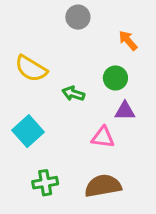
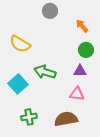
green circle: (115, 78) -> (86, 50), moved
green arrow: (73, 94) -> (45, 72), moved, size x1.5
pink triangle: (103, 137) -> (77, 94), moved

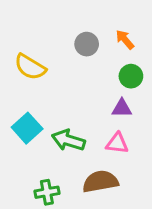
gray circle: (50, 11) -> (87, 44), moved
green arrow: (45, 72) -> (68, 140), moved
green cross: (29, 117) -> (47, 192), moved

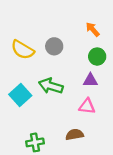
gray circle: (87, 44) -> (54, 46), moved
green arrow: (68, 140) -> (51, 86), moved
brown semicircle: (100, 182) -> (75, 135), size x0.7

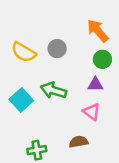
orange arrow: (93, 29) -> (98, 31), size x1.5
pink triangle: (87, 106) -> (92, 112), turned 30

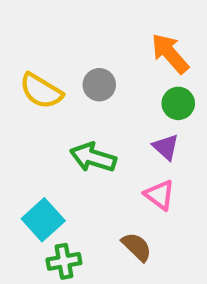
purple triangle: (95, 84) -> (166, 147), turned 42
cyan square: (21, 100) -> (43, 220), moved
brown semicircle: (79, 142) -> (137, 247), turned 54

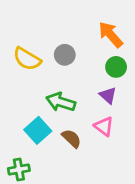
cyan square: (43, 220) -> (38, 130), moved
brown semicircle: (137, 247) -> (72, 138), moved
green cross: (64, 261) -> (19, 170), moved

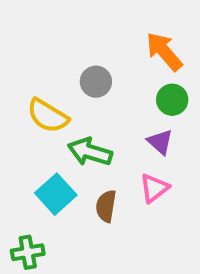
yellow semicircle: (27, 59) -> (48, 116), moved
pink triangle: (104, 126) -> (154, 188), turned 45
brown semicircle: (72, 138) -> (106, 206), turned -125

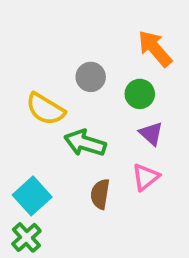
green circle: (172, 100) -> (140, 94), moved
cyan square: (56, 194) -> (32, 196), moved
green cross: (28, 252) -> (26, 237), turned -32

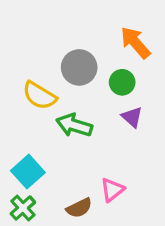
gray circle: (91, 77) -> (79, 67), size x1.4
pink triangle: (145, 177) -> (112, 190), moved
brown semicircle: (100, 194) -> (79, 208), moved, turned -125

